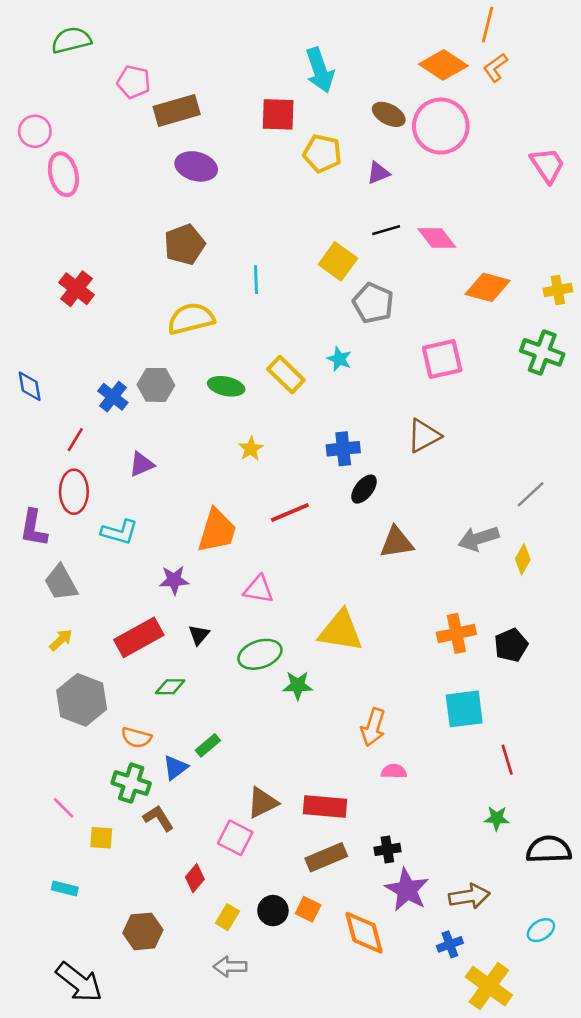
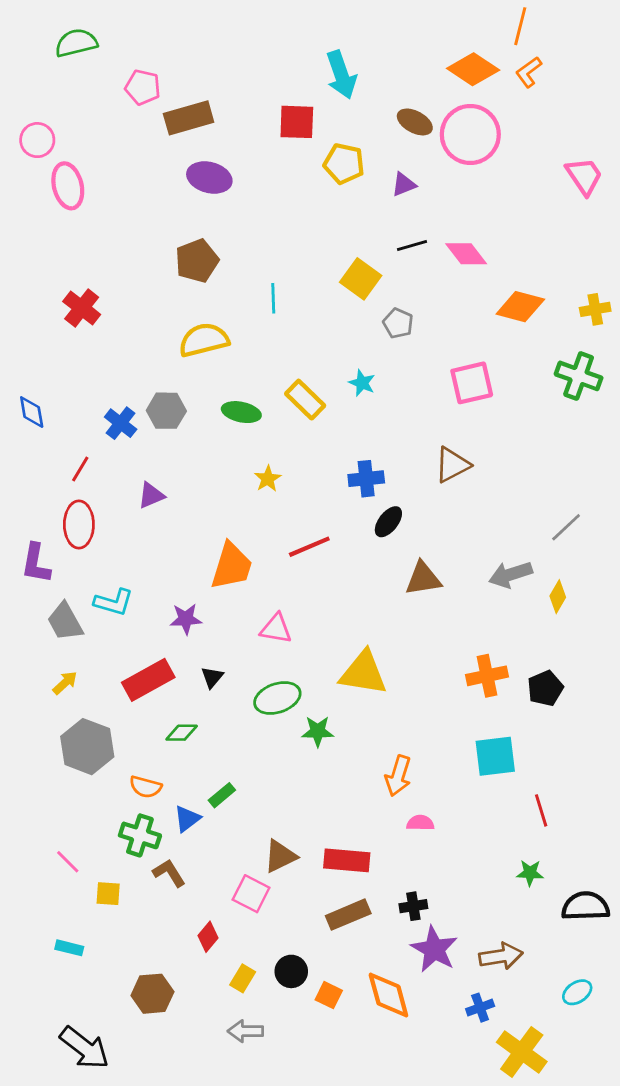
gray pentagon: (373, 303) -> (398, 323), size x0.7
cyan L-shape: (119, 532) -> (114, 602), moved
orange square: (308, 909) -> (329, 995), moved

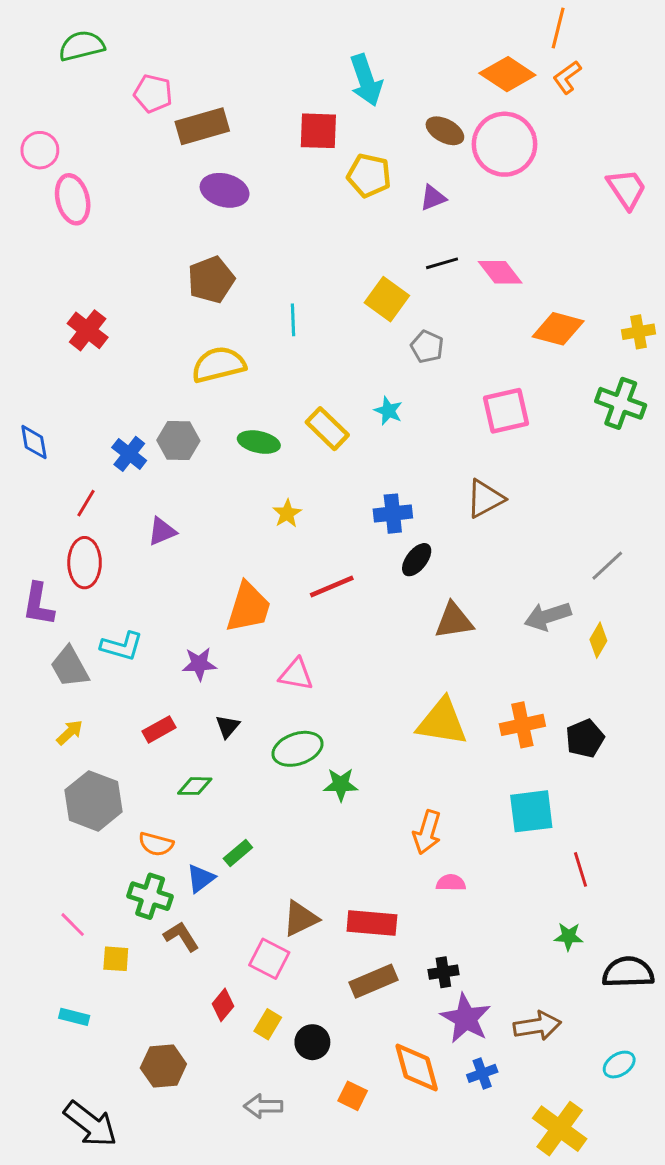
yellow triangle: (363, 673) -> (442, 722), moved
red rectangle: (148, 680) -> (159, 729), size x0.6
yellow rectangle: (243, 978) -> (268, 1024), moved
orange square: (329, 995) -> (353, 1096), moved
blue cross: (480, 1008) -> (482, 1073), moved

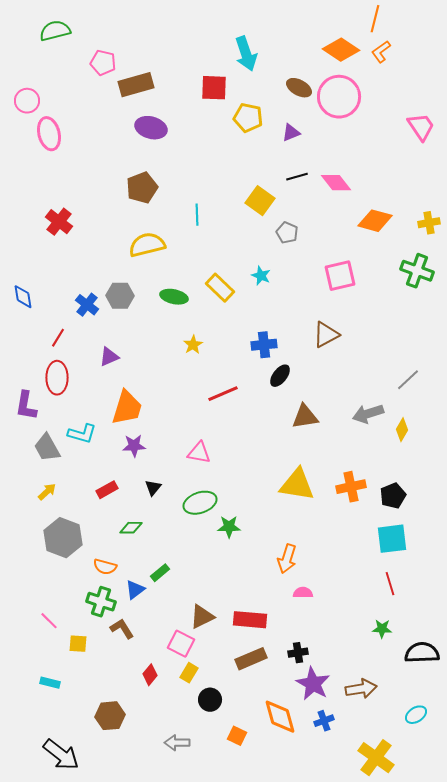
orange trapezoid: (248, 607) -> (127, 408), moved
cyan square: (531, 811) -> (392, 539), moved
yellow rectangle: (268, 1024) -> (189, 673), moved

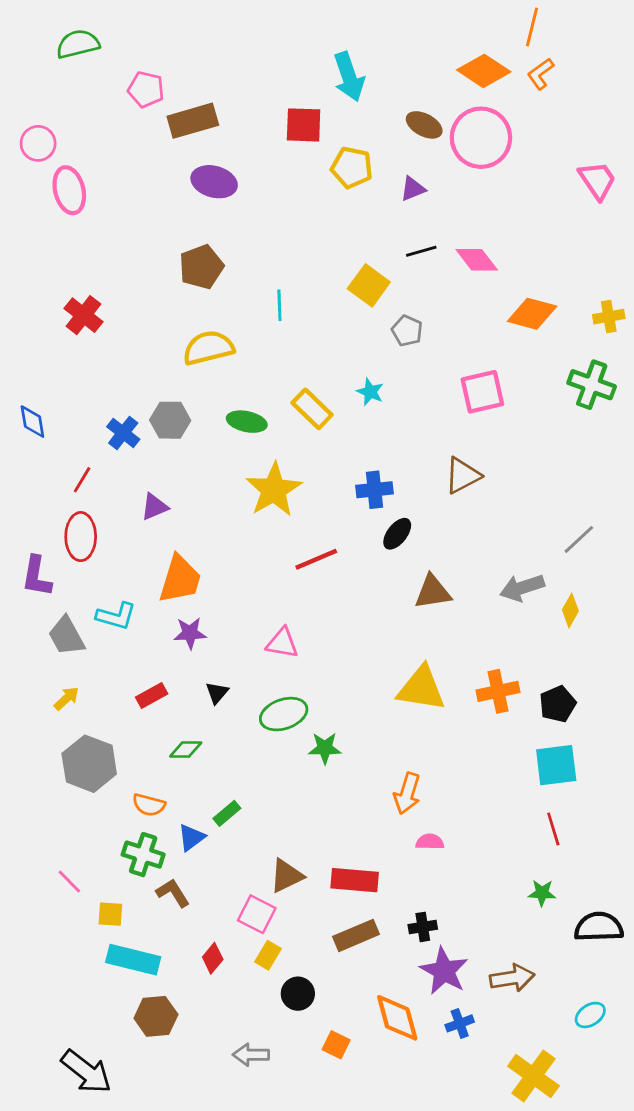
yellow star: (193, 345) -> (274, 490), size x2.0
cyan rectangle: (50, 683) -> (133, 960), moved, size x1.8

